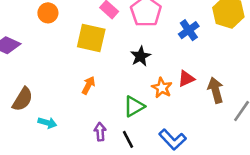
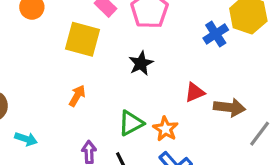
blue cross: (189, 30) -> (216, 34), moved
orange star: (162, 88) -> (165, 129), moved
brown arrow: (216, 90) -> (229, 107), turned 110

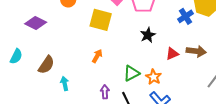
black star: (141, 63) -> (148, 35), moved
brown arrow: (229, 107) -> (196, 51), moved
cyan arrow: (26, 139) -> (65, 84), turned -120

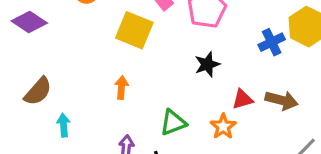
orange arrow: (97, 56) -> (121, 88), turned -32
orange star: (154, 77) -> (223, 126), moved

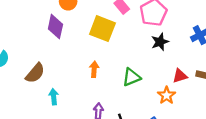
purple diamond: (29, 22) -> (55, 27), moved, turned 70
black star: (207, 64) -> (160, 42), moved
green triangle: (173, 123) -> (131, 77), moved

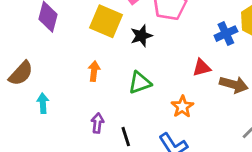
black star: (160, 42) -> (141, 36), moved
red triangle: (180, 76) -> (202, 68), moved

